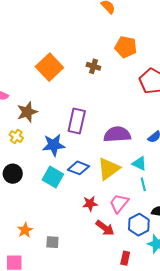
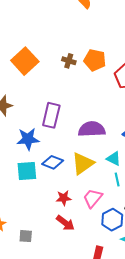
orange pentagon: (126, 47) -> (95, 60), moved
cyan square: (53, 177) -> (27, 171), turned -35
red arrow: (105, 228) -> (65, 223), moved

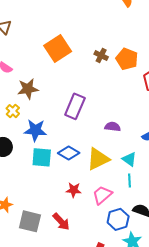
purple semicircle: (92, 129) -> (113, 127), size x0.6
blue star: (28, 139) -> (35, 130), moved
red arrow: (65, 223) -> (61, 222), moved
gray square: (26, 236) -> (30, 221), size x1.6

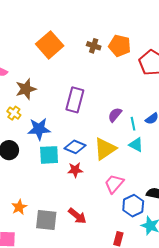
purple semicircle: (113, 127) -> (115, 115), turned -49
cyan line: (129, 180) -> (133, 124), moved
red star: (74, 190) -> (75, 170), moved

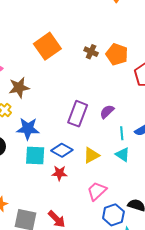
purple rectangle: (75, 100) -> (78, 114), moved
purple semicircle: (115, 115) -> (107, 112), moved
yellow triangle: (105, 149) -> (91, 155), size x0.7

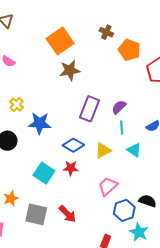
brown cross: (91, 52) -> (106, 32), moved
brown star: (19, 87) -> (70, 70), moved
cyan line: (122, 133) -> (122, 128), moved
cyan square: (35, 155) -> (44, 173), moved, turned 30

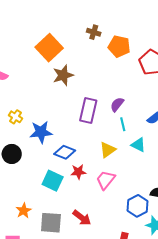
blue diamond: (73, 145) -> (65, 152), moved
pink trapezoid: (108, 186) -> (106, 180), moved

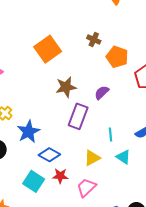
brown star: (63, 75) -> (66, 87), moved
purple semicircle: (117, 104) -> (102, 93), moved
blue star: (41, 132) -> (28, 132), turned -30

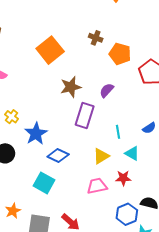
red star: (60, 176) -> (123, 178), moved
pink trapezoid: (86, 188) -> (97, 186), turned 35

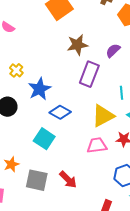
yellow triangle: (101, 156) -> (103, 116), size x1.4

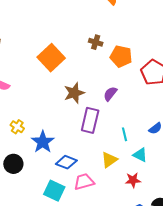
yellow triangle: (103, 116) -> (109, 160), size x0.7
pink trapezoid: (97, 145) -> (84, 182), moved

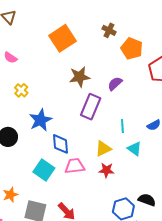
yellow cross: (17, 127) -> (21, 90), moved
blue diamond: (66, 162) -> (60, 144), turned 55
red star: (133, 180) -> (106, 170), moved

